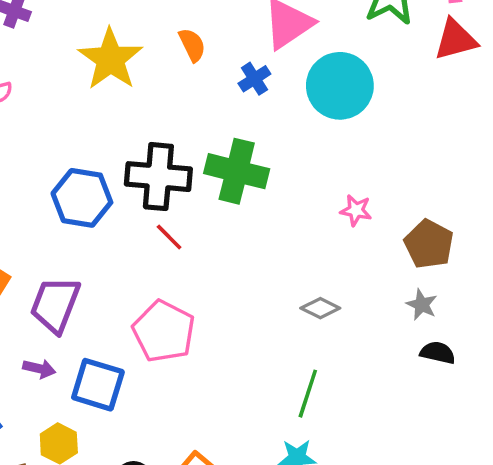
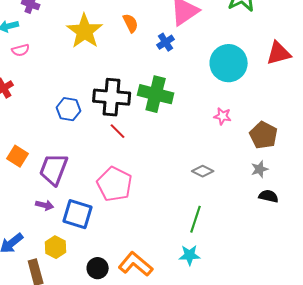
red triangle: (455, 40) -> (279, 53), moved
cyan circle: (340, 86) -> (229, 63), moved
blue hexagon: (82, 198) -> (69, 109), size x0.7
gray star: (422, 305) -> (260, 169), turned 30

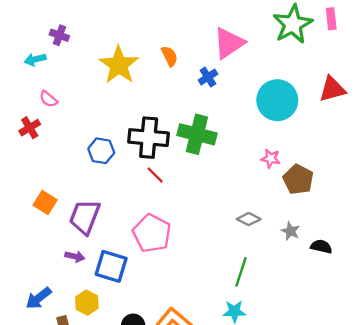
pink semicircle: (21, 50) -> (48, 99), moved, turned 54
brown pentagon: (264, 135) -> (298, 179), moved
gray star: (260, 169) -> (290, 231), moved, turned -30

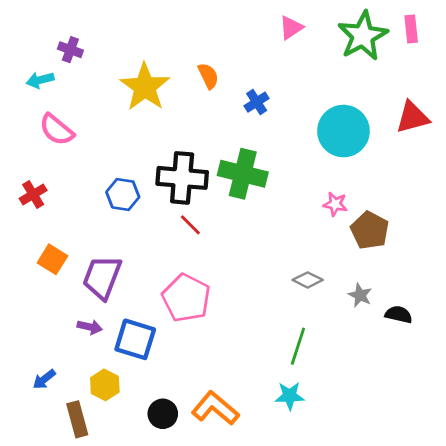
pink triangle: (229, 43) -> (291, 28), moved, size x0.6
pink semicircle: (48, 99) -> (57, 130), size x1.5
red cross: (30, 128) -> (33, 194), moved
blue arrow: (39, 298) -> (44, 379), size x0.7

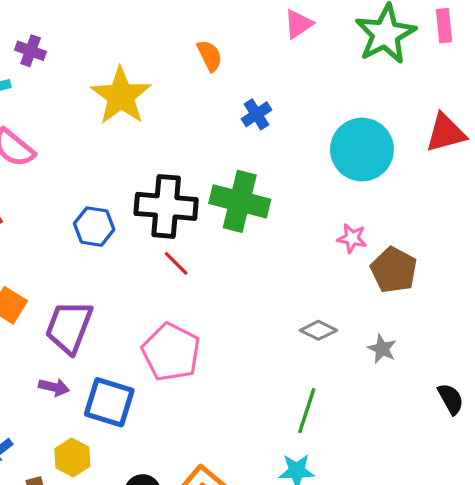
orange semicircle: (208, 76) -> (210, 56), moved
black semicircle: (399, 314) -> (451, 399), moved, turned 48

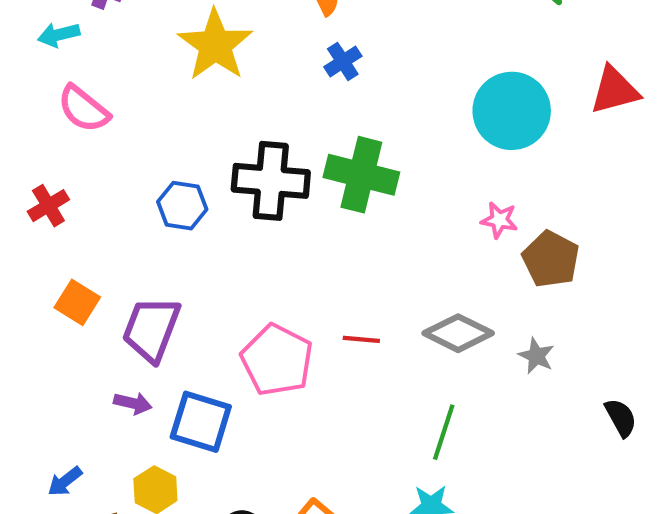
blue cross: (256, 114) -> (343, 61), moved
red line: (176, 263) -> (361, 339), moved, turned -40
gray diamond: (318, 330) -> (458, 333), size x1.5

